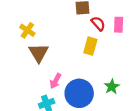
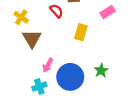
red semicircle: (98, 24) -> (56, 11), moved
pink rectangle: (119, 25) -> (108, 12), turned 56

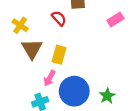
yellow rectangle: (81, 32) -> (59, 55), moved
green star: (101, 71) -> (107, 96), moved

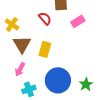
pink rectangle: (115, 19) -> (78, 21), moved
pink arrow: (50, 78) -> (20, 69), moved

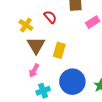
red semicircle: (45, 18) -> (50, 17), moved

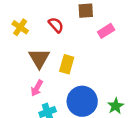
yellow cross: (26, 25) -> (20, 27), moved

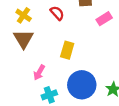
brown triangle: (39, 58) -> (24, 39), moved

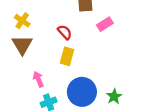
red semicircle: (57, 13) -> (65, 32), moved
pink arrow: (39, 72) -> (38, 79), turned 128

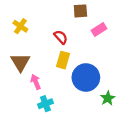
brown triangle: (22, 45) -> (20, 62), moved
blue circle: (82, 92) -> (86, 78), moved

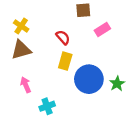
brown triangle: (20, 62) -> (21, 50), moved, turned 45
pink arrow: (36, 82) -> (26, 85), moved
green star: (108, 98) -> (117, 84), moved

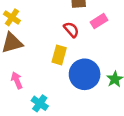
red semicircle: (63, 37) -> (71, 30), moved
cyan cross: (47, 106) -> (40, 103), turned -35

